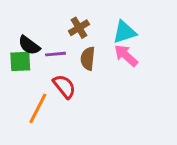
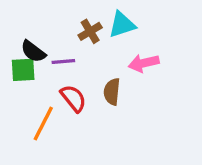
cyan triangle: (124, 32) -> (122, 25), moved
pink arrow: (126, 56) -> (144, 63), turned -55
brown semicircle: (88, 58) -> (112, 92), moved

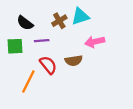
black semicircle: (33, 51) -> (25, 23), moved
brown semicircle: (112, 92) -> (74, 61), turned -105

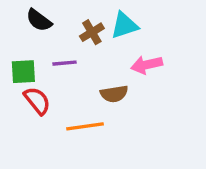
black semicircle: (25, 23) -> (39, 20), moved
red semicircle: (48, 65) -> (37, 101), moved
orange line: (28, 82) -> (85, 126), moved, turned 55

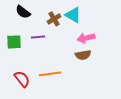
cyan triangle: (124, 25) -> (73, 15), turned 48
brown semicircle: (114, 94) -> (83, 55), moved
red semicircle: (37, 101) -> (22, 79), moved

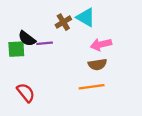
black semicircle: (23, 12) -> (27, 39), moved
orange line: (50, 74) -> (92, 87), moved

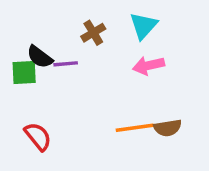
cyan triangle: (86, 17) -> (143, 26), moved, turned 42
brown semicircle: (97, 64) -> (168, 128), moved

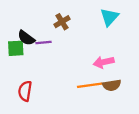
cyan triangle: (143, 26) -> (109, 17), moved
pink arrow: (149, 66) -> (104, 62), moved
red semicircle: (38, 136) -> (25, 91), turned -132

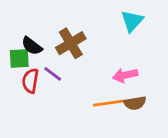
brown cross: (62, 22) -> (71, 43), moved, size x1.5
purple line: (43, 42) -> (53, 74), moved, turned 42
red semicircle: (25, 91) -> (30, 81), moved

